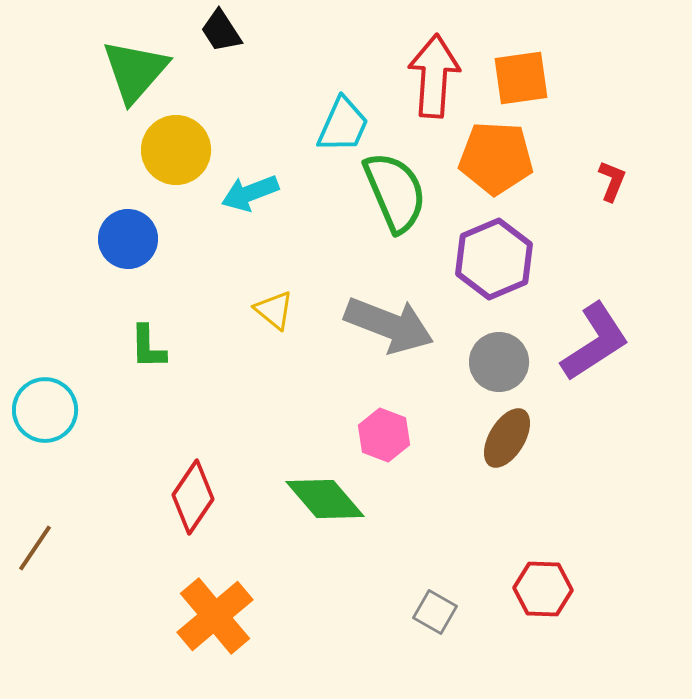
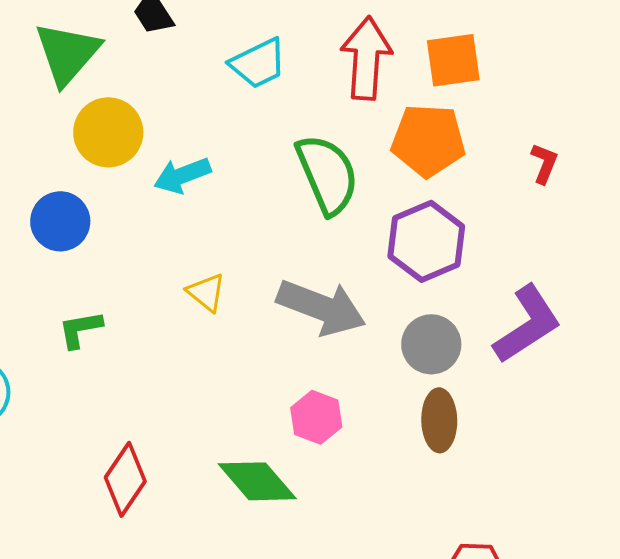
cyan trapezoid: (343, 125) -> (258, 63), moved, turned 40
green L-shape: (148, 347) -> (80, 329), turned 81
brown ellipse: (507, 438) -> (439, 420), turned -32

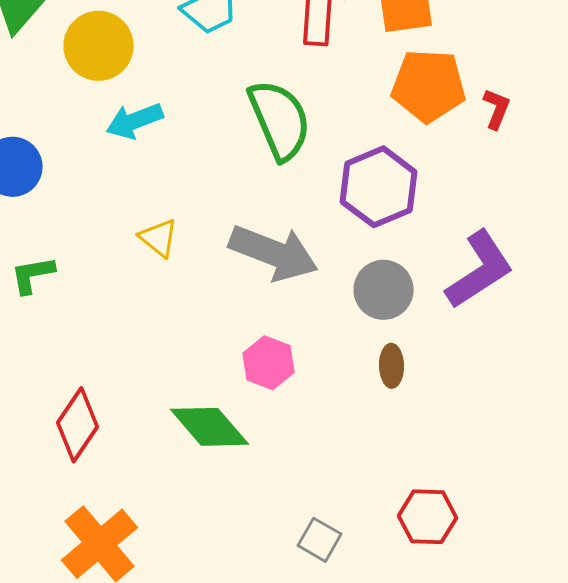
yellow circle: (108, 132) -> (99, 46), moved
orange pentagon: (428, 140) -> (429, 86), moved
brown ellipse: (439, 420) -> (392, 366), size x0.7

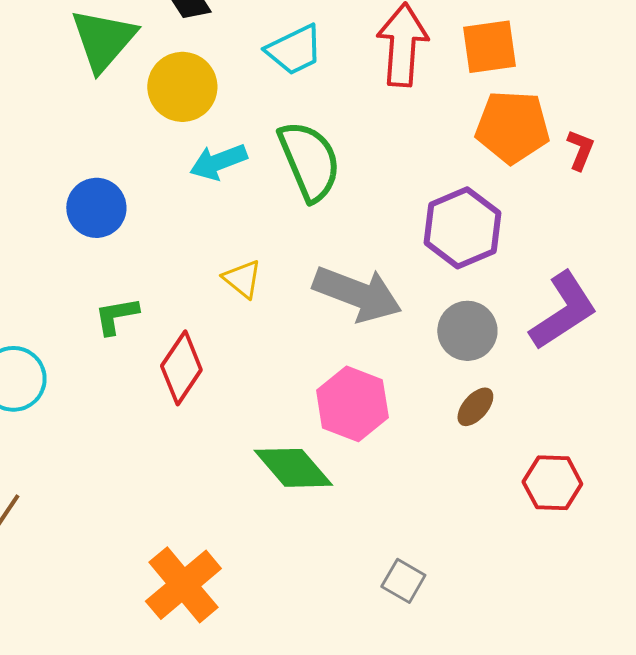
green semicircle: (280, 120) -> (309, 161), moved
pink hexagon: (269, 363) -> (352, 404), size x1.4
brown ellipse: (392, 366) -> (475, 407), turned 42
red diamond: (78, 425) -> (181, 368), moved
red hexagon: (428, 517) -> (552, 483), moved

